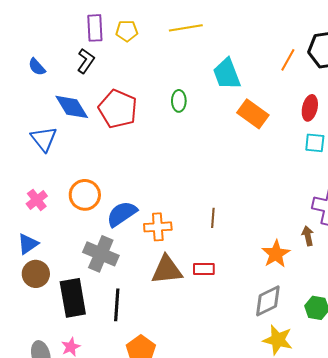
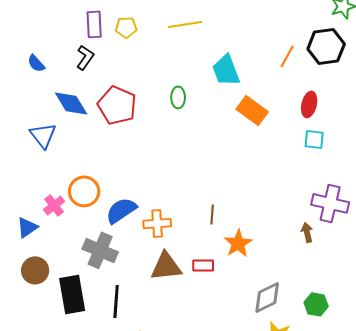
pink cross: (37, 200) -> (54, 205), moved
blue triangle: (28, 244) -> (27, 227), moved
orange star: (276, 254) -> (238, 243), moved

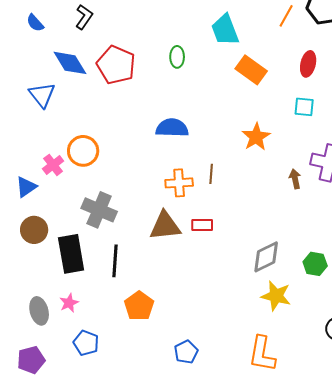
cyan square: (314, 139) -> (304, 107), moved
blue semicircle: (121, 210) -> (172, 128), moved, turned 36
orange cross: (157, 223) -> (179, 183), moved
brown arrow: (307, 232) -> (295, 179), moved
orange star: (238, 243) -> (256, 137), moved

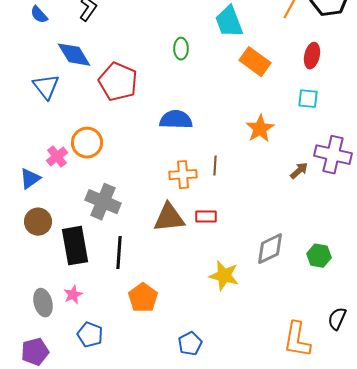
red pentagon: (116, 65) -> (118, 82), moved
brown arrow: (295, 179) -> (299, 171), turned 60
yellow star: (276, 296) -> (224, 276), moved
orange L-shape: (262, 354) -> (297, 340), moved

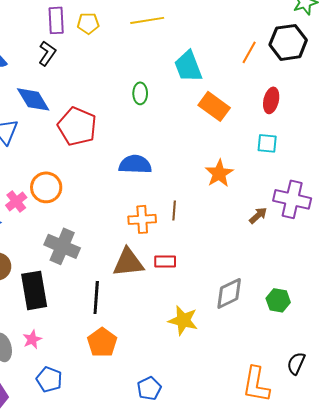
black line: (119, 253) -> (96, 297), moved

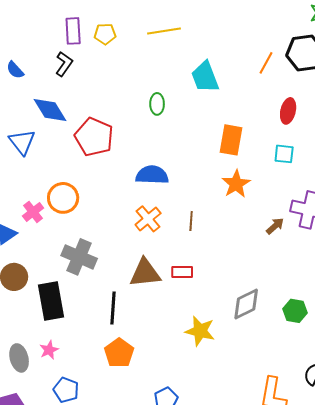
orange rectangle: (214, 106) -> (231, 140), moved, turned 64
orange cross: (142, 219) -> (148, 219), moved, turned -36

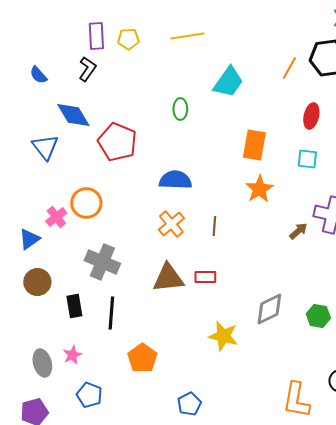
cyan trapezoid: (205, 77) -> (228, 82), turned -124
black rectangle: (51, 301) -> (74, 306), size x0.6
black line: (113, 308) -> (111, 313), moved

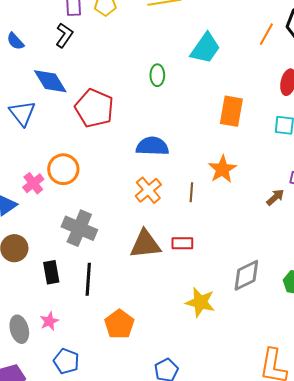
orange star: (259, 189) -> (222, 169), moved

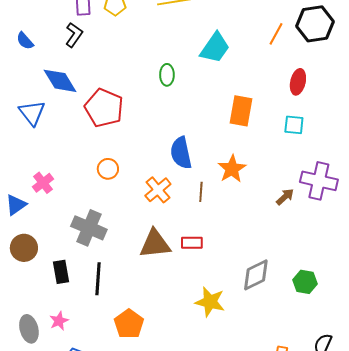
blue semicircle: (152, 146) -> (181, 153), moved, turned -104
orange circle: (63, 169) -> (108, 169), moved, size x0.7

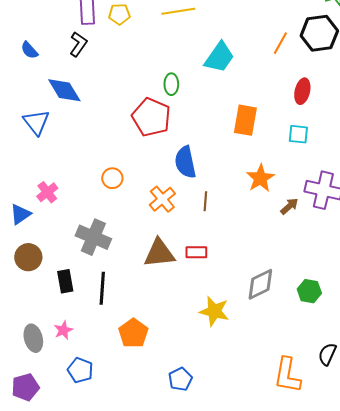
red pentagon: (104, 108) -> (151, 117), moved
orange star: (232, 169) -> (260, 178), moved

